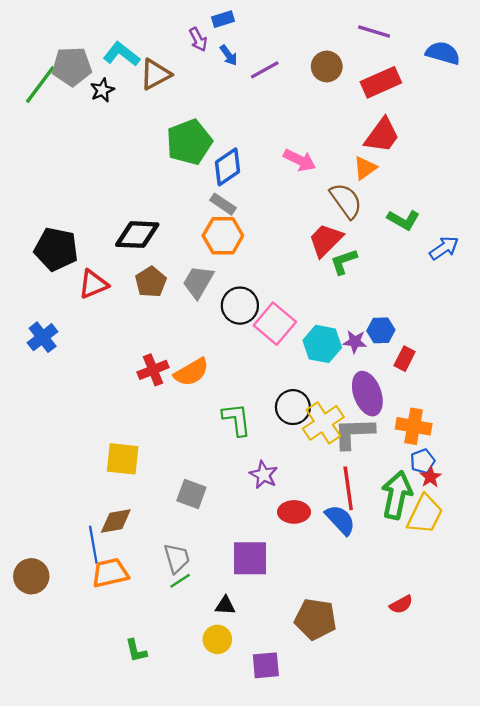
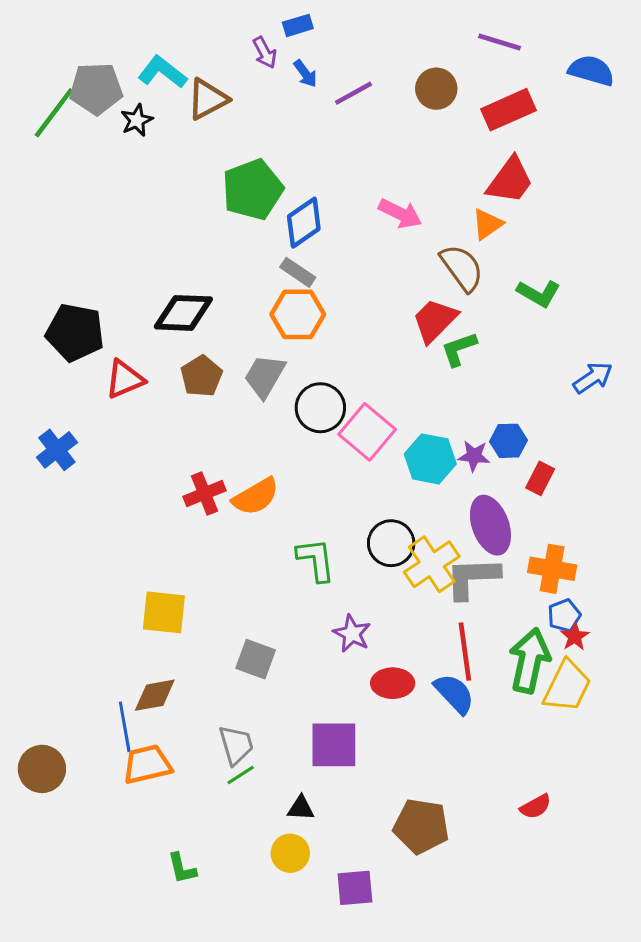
blue arrow: (444, 248) -> (593, 378), moved

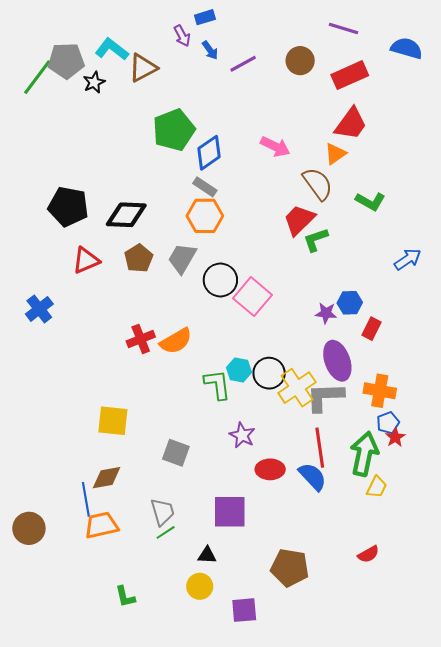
black pentagon: (75, 332) -> (68, 207), moved
cyan hexagon: (430, 459) -> (239, 370), moved, size x0.7
yellow trapezoid: (567, 686) -> (377, 487), moved, size x0.6

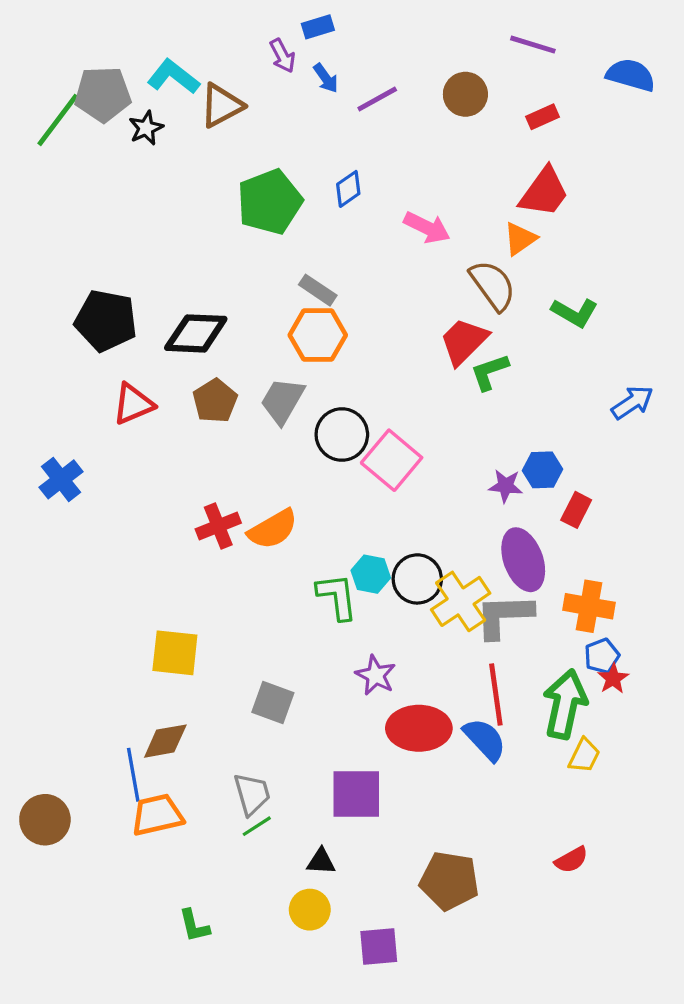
red rectangle: (350, 75) -> (542, 117), size x0.6
blue diamond: (209, 153) -> (348, 189), moved, size x0.7
red ellipse: (270, 469) -> (419, 728), size x1.4

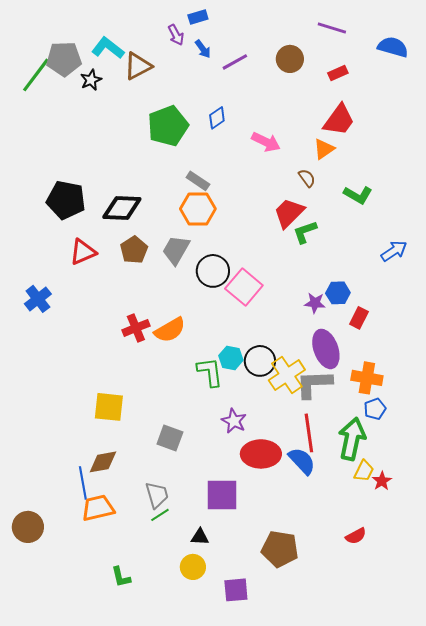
brown semicircle: (493, 285) -> (307, 178), size x0.6
red star: (613, 678) -> (382, 481), moved
brown circle: (45, 820) -> (28, 527), moved

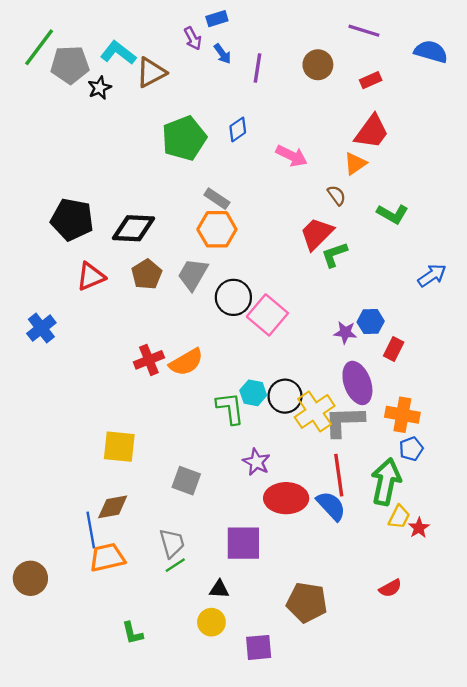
purple line: (235, 62) -> (258, 68), turned -52
green line: (36, 75) -> (39, 47), moved

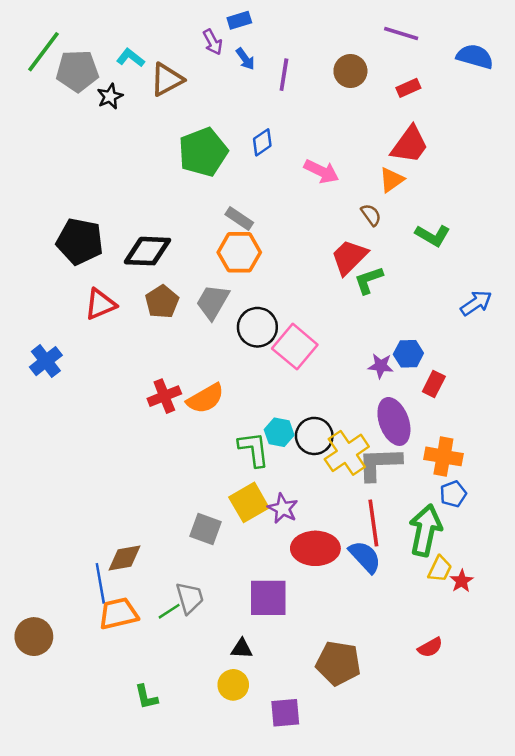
cyan L-shape: (118, 53) -> (131, 58), size x0.7
yellow square: (119, 447) -> (249, 502), moved, turned -36
green line: (175, 565) -> (169, 611), moved

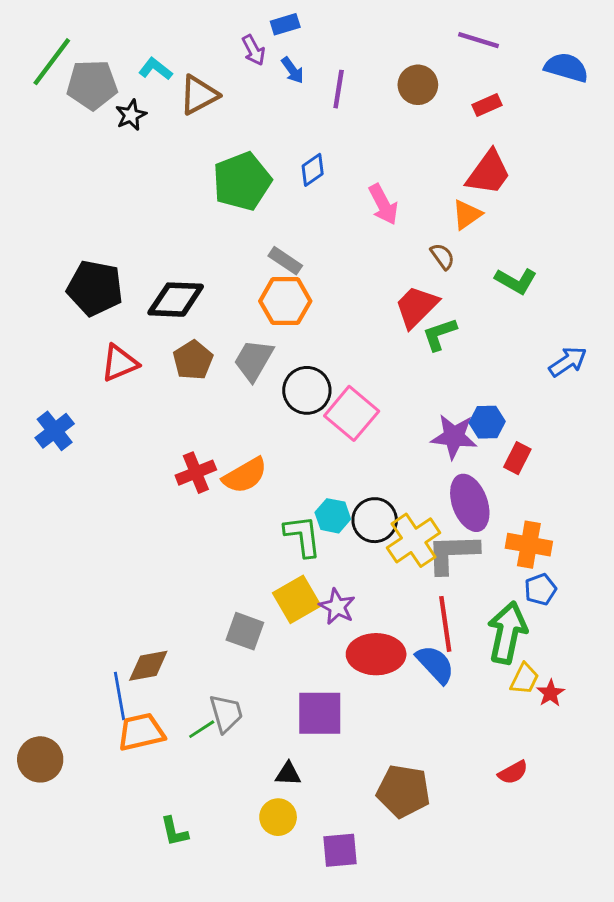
pink arrow: (321, 171) -> (383, 204), turned 36
purple star: (381, 366) -> (454, 437), size x1.5

